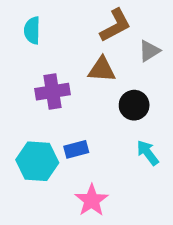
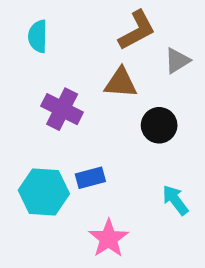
purple cross: (53, 92) -> (62, 109), turned 36
cyan arrow: (148, 153) -> (175, 200), moved

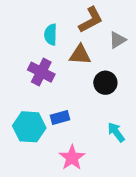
cyan semicircle: (38, 36) -> (51, 35), moved

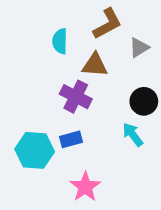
purple cross: (41, 72) -> (76, 97), moved
black circle: (105, 83) -> (144, 101), moved
cyan arrow: (116, 132) -> (133, 135), moved

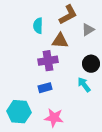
purple cross: (76, 97) -> (48, 61), turned -36
cyan hexagon: (35, 150) -> (19, 112), moved
pink star: (85, 187) -> (54, 118), turned -30

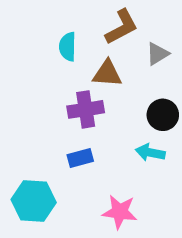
cyan arrow: (84, 85) -> (150, 153), turned -42
pink star: (54, 118) -> (120, 212), moved

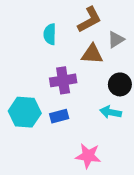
brown triangle: (107, 74) -> (92, 54), moved
cyan hexagon: (34, 201) -> (25, 112), moved

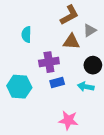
cyan semicircle: (50, 34) -> (26, 34), moved
blue rectangle: (59, 116) -> (57, 83), moved

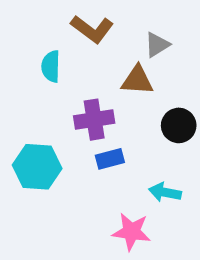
brown L-shape: (69, 15) -> (92, 29), moved, turned 65
gray triangle: (90, 30) -> (157, 45), moved
cyan arrow: (86, 87) -> (165, 192), moved

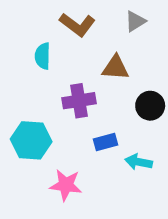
gray triangle: (157, 45) -> (135, 21), moved
blue rectangle: (110, 159) -> (106, 142), moved
pink star: (131, 232) -> (66, 185), moved

